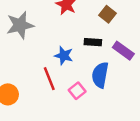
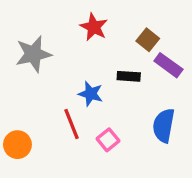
purple rectangle: (123, 51) -> (168, 65), moved
blue semicircle: (100, 75) -> (164, 126), moved

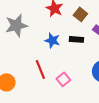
brown square: (148, 40) -> (80, 14), moved
blue star: (91, 94) -> (52, 40), moved

